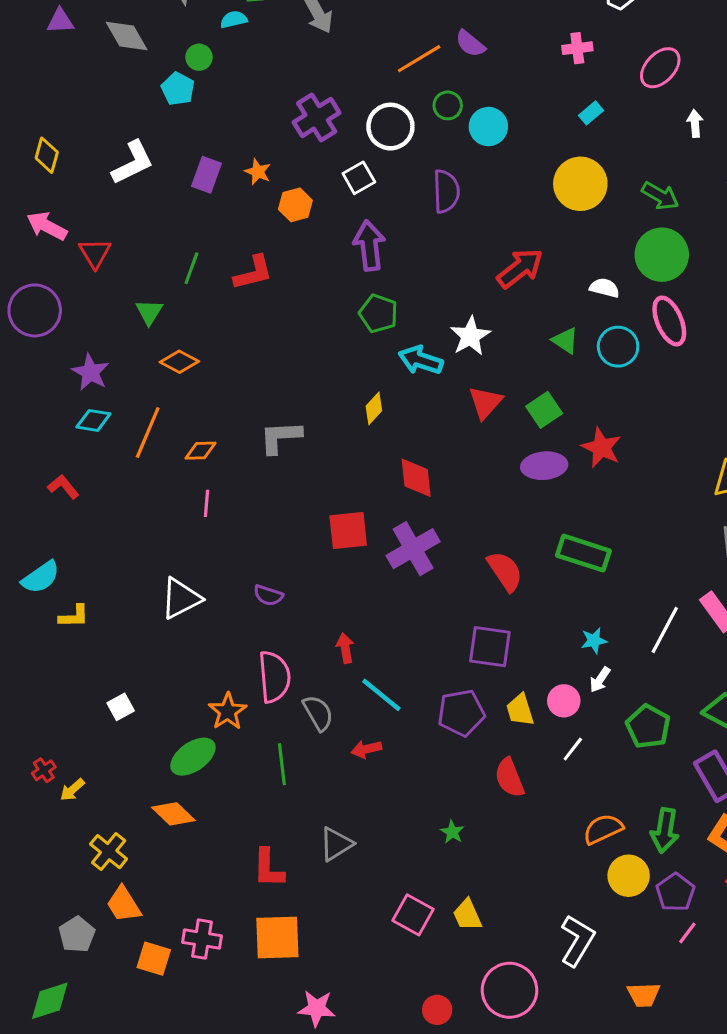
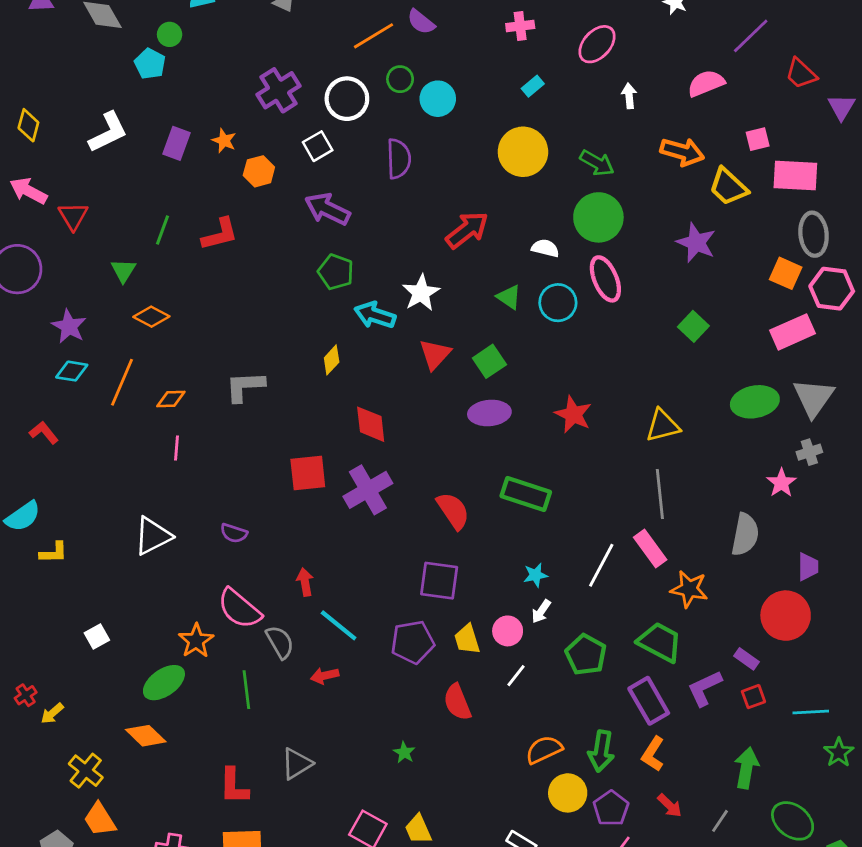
purple arrow: (369, 246) -> (327, 209), turned -57
red star: (601, 448) -> (573, 414), moved
pink semicircle: (274, 677) -> (239, 609), turned 135

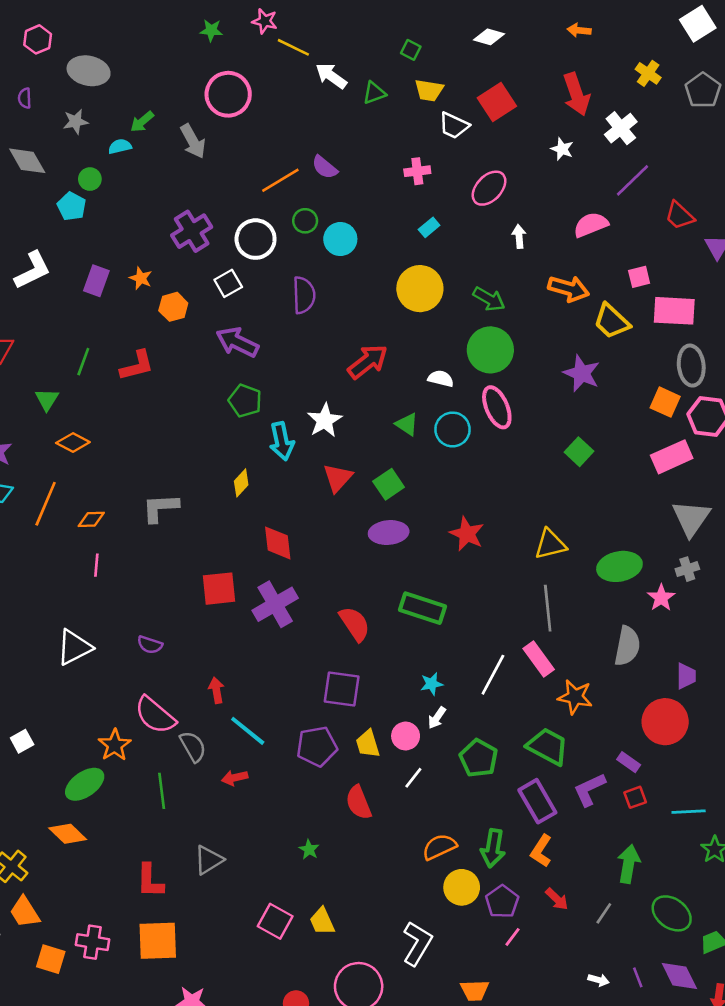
cyan arrow: (375, 315) -> (282, 441), turned -120
green ellipse: (755, 402) -> (619, 566), moved

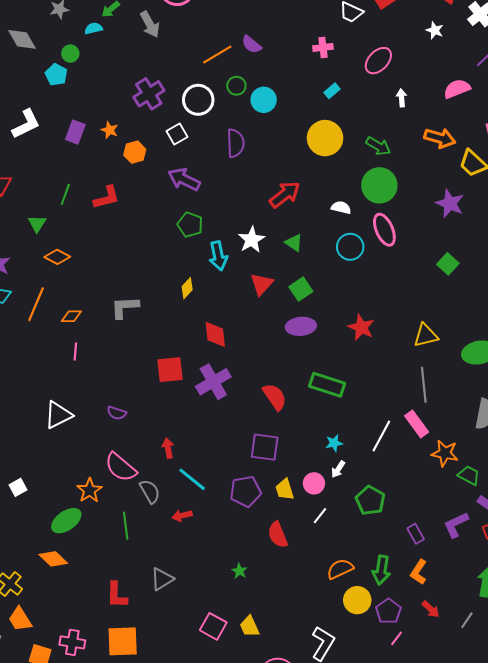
green triangle: (407, 424) -> (294, 243), moved
green trapezoid: (548, 746) -> (469, 475), moved, size x0.7
purple rectangle: (537, 801) -> (416, 534), size x0.6

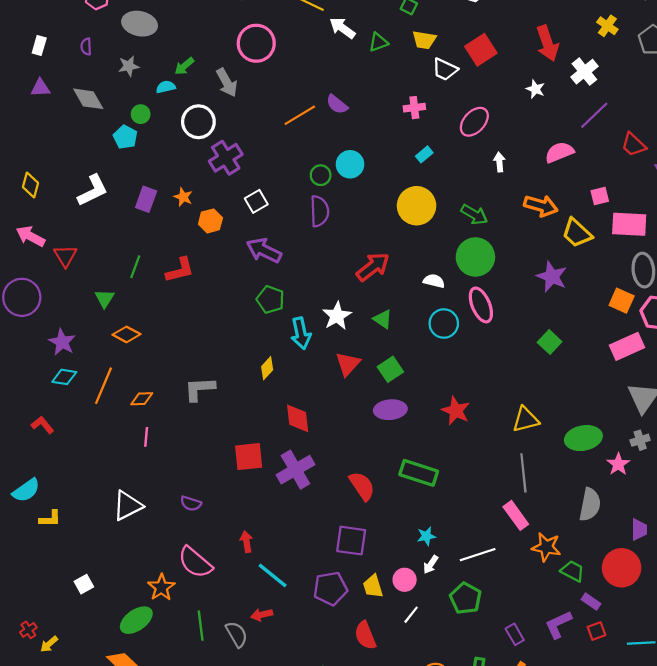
green circle: (236, 86) -> (321, 175), moved
white circle: (198, 100) -> (198, 122), moved
white line: (381, 436) -> (478, 555), moved, turned 44
gray semicircle: (150, 491) -> (237, 634), moved

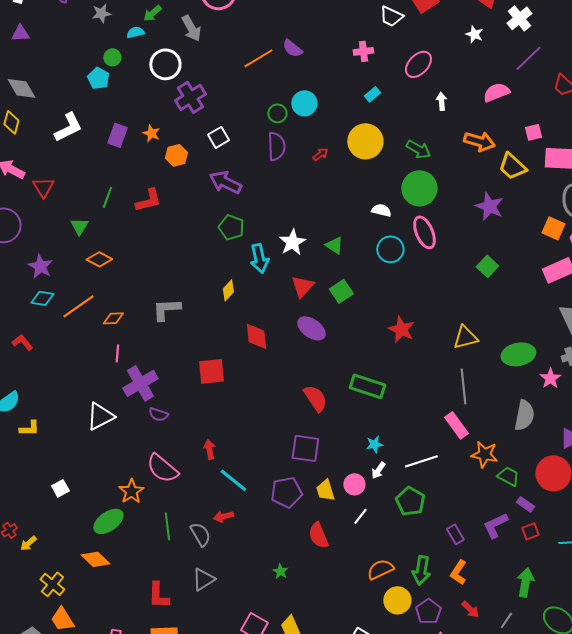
gray diamond: (88, 99) -> (21, 88), moved
red arrow: (373, 267) -> (320, 154), moved, size x0.5
orange line: (104, 386) -> (78, 306), turned 32
purple ellipse: (390, 410) -> (311, 328), moved, turned 40
purple cross: (295, 470) -> (140, 383), moved

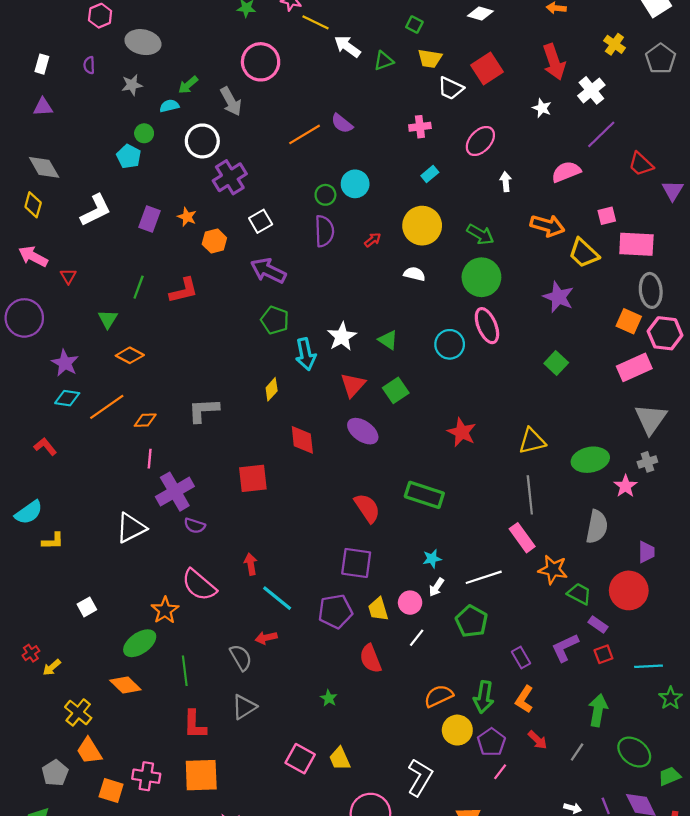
red triangle: (43, 187) -> (68, 276), size x0.7
white semicircle: (381, 210) -> (414, 274), moved
green line: (167, 526) -> (185, 671), moved

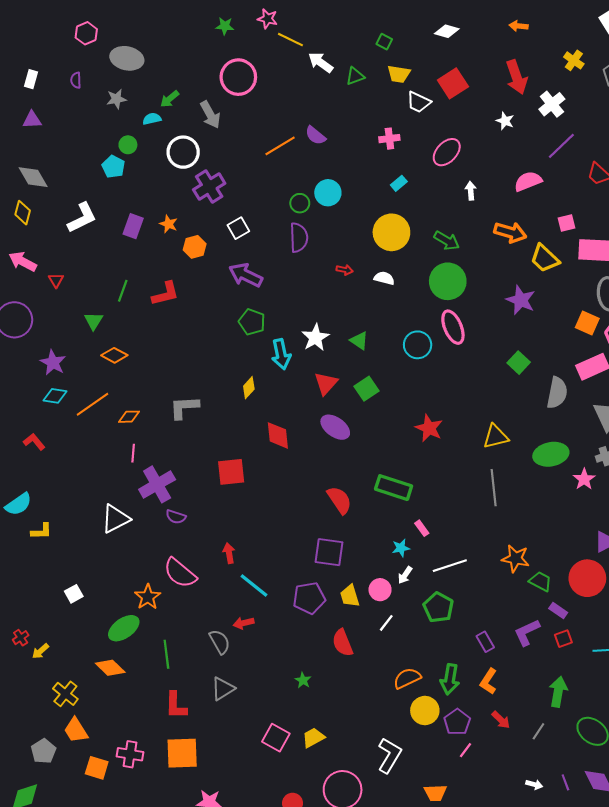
red arrow: (373, 240) -> (345, 270), moved, turned 49
gray semicircle: (597, 527) -> (557, 393), moved
pink rectangle: (522, 538) -> (422, 528), moved, size x0.6
yellow trapezoid: (340, 759) -> (313, 738), turned 85

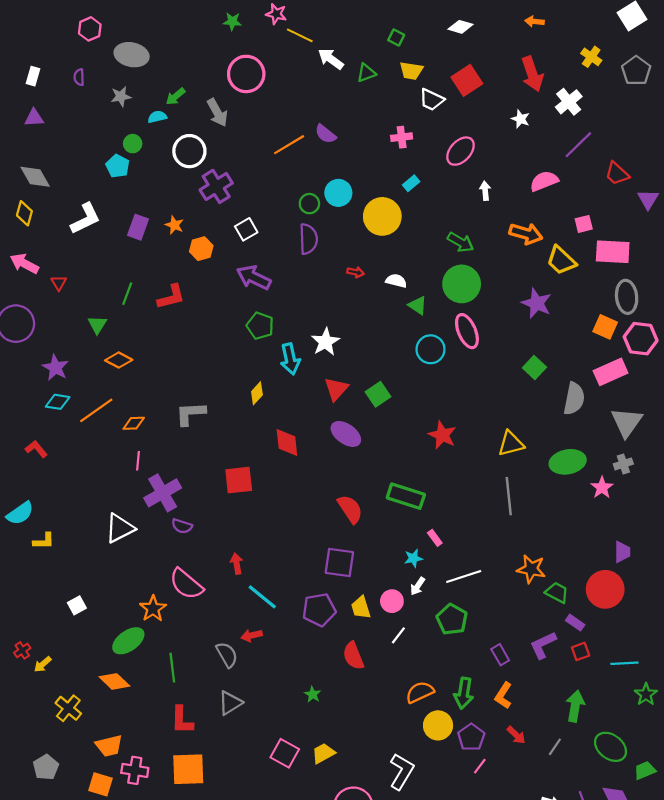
yellow circle: (391, 232) -> (382, 216), moved
green triangle: (359, 341) -> (418, 305), moved
orange trapezoid: (76, 730) -> (109, 746), moved, turned -72

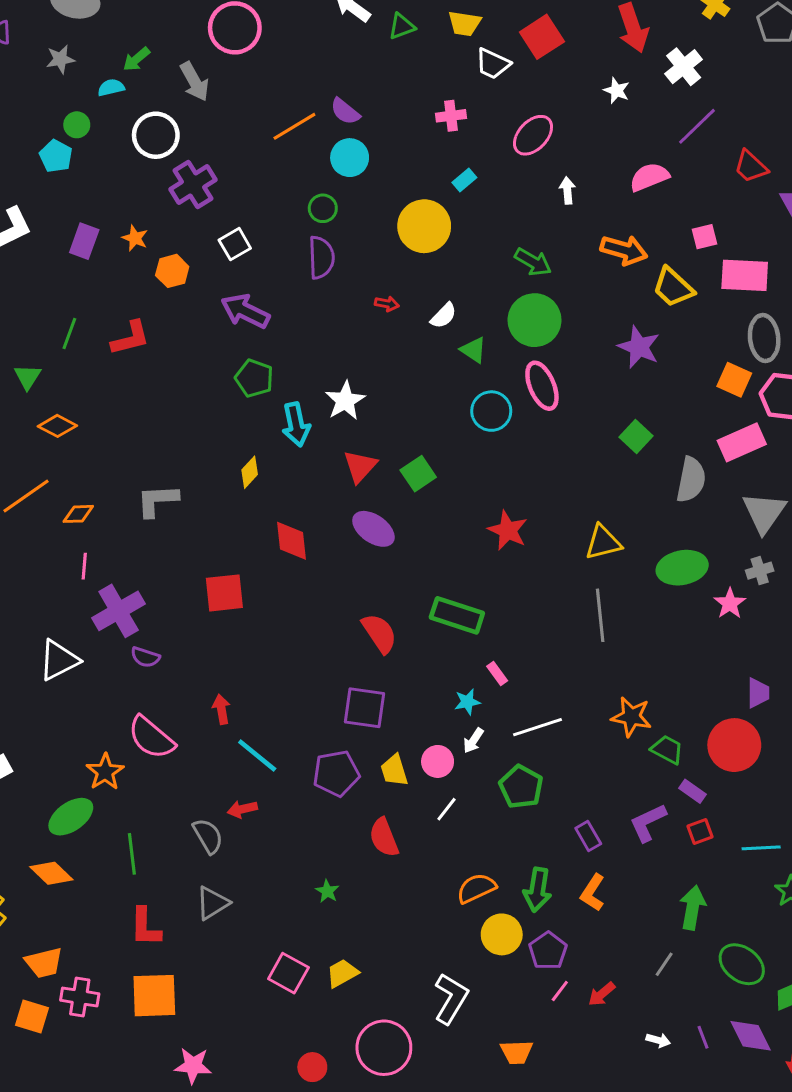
cyan circle: (338, 193) -> (350, 158), moved
white semicircle: (396, 281) -> (444, 316), turned 120
red arrow: (516, 735) -> (602, 994), moved, turned 96

